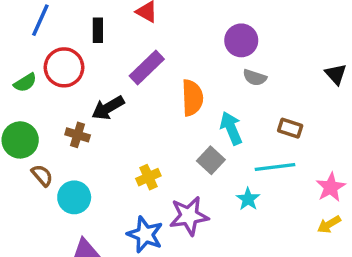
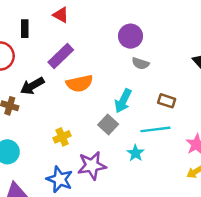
orange semicircle: (192, 98) -> (79, 83), moved, turned 80
cyan arrow: (231, 128) -> (123, 101), turned -130

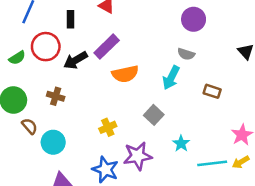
purple circle: (131, 36) -> (194, 19), moved
black arrow: (32, 86) -> (76, 60), moved
cyan arrow: (123, 101) -> (171, 78), moved
cyan line: (155, 129) -> (212, 163), moved

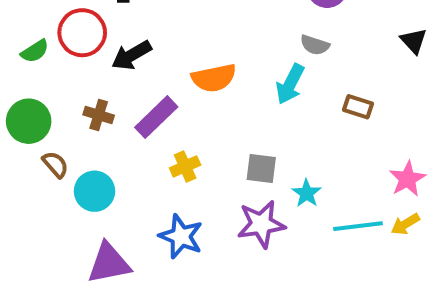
purple rectangle: (107, 47) -> (156, 117), moved
gray square: (154, 115) -> (261, 169), moved, turned -36
purple star: (138, 156) -> (261, 224), moved

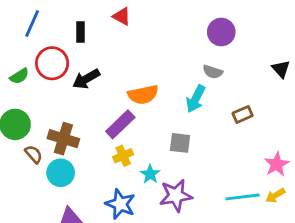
brown rectangle: (358, 107) -> (243, 114), turned -42
brown cross: (99, 115) -> (63, 139), moved, size x1.5
purple rectangle: (156, 117) -> (120, 124), moved
gray square: (261, 169) -> (180, 143), moved
cyan star: (307, 193) -> (150, 174), moved

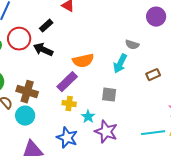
black rectangle: (80, 32) -> (46, 26), moved, turned 48
purple circle: (221, 32) -> (156, 17), moved
black arrow: (86, 79) -> (43, 50), turned 54
yellow cross: (123, 156) -> (69, 104), turned 32
purple star: (176, 196) -> (106, 132), turned 30

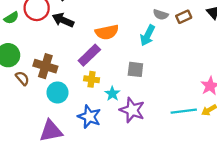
brown rectangle: (153, 75) -> (184, 17), moved
cyan circle: (25, 116) -> (57, 92), moved

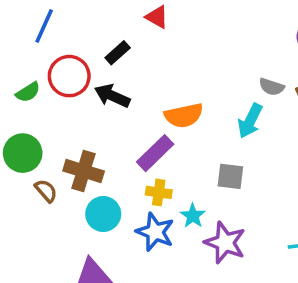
blue star: (89, 117) -> (155, 232), moved

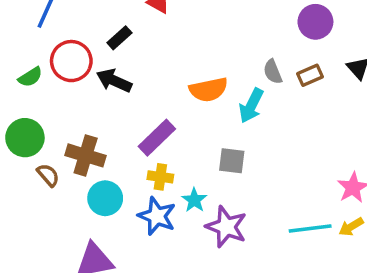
gray semicircle: (272, 87) -> (273, 72), turned 50
orange semicircle: (184, 115) -> (209, 90), moved

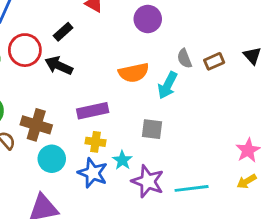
purple circle: (315, 22) -> (148, 19), moved
purple rectangle: (157, 138) -> (93, 111), turned 32
cyan line: (310, 229) -> (192, 188), moved

